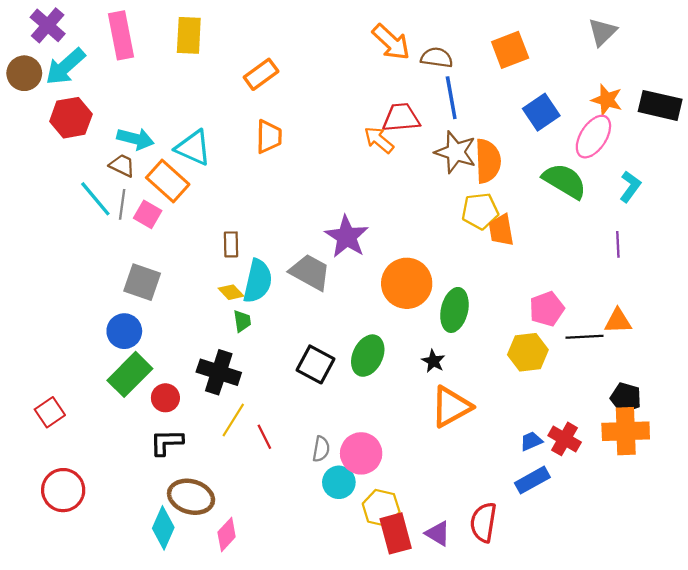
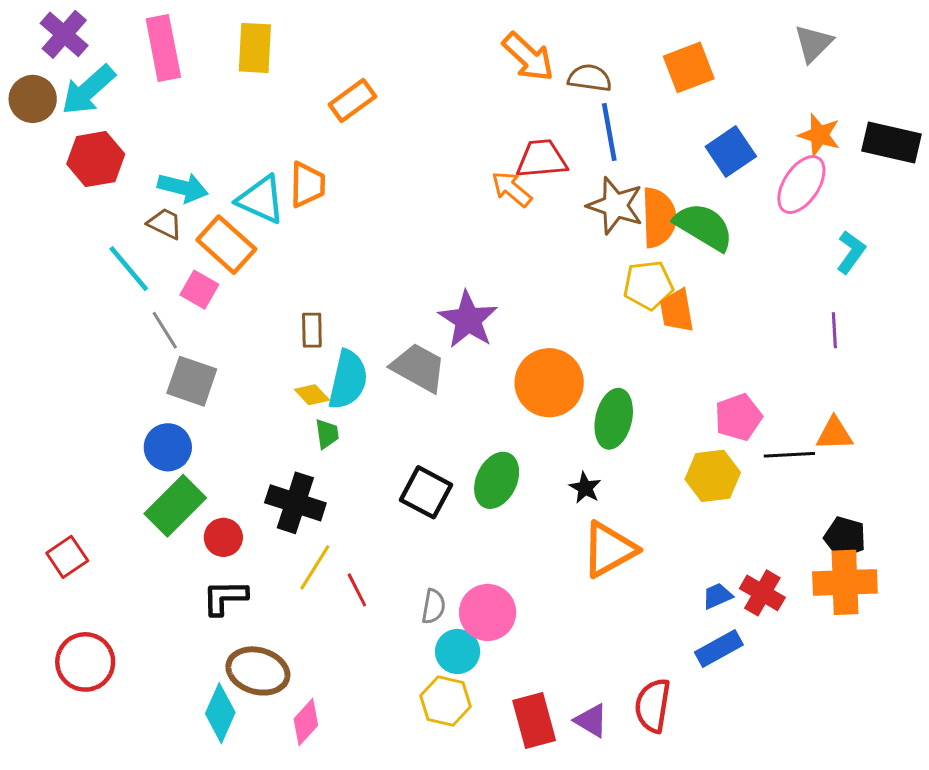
orange trapezoid: (269, 137) -> (307, 185), moved
green semicircle: (565, 181) -> (704, 227), moved
gray line: (122, 204) -> (165, 330), moved, turned -40
yellow hexagon: (381, 508) -> (446, 701), moved

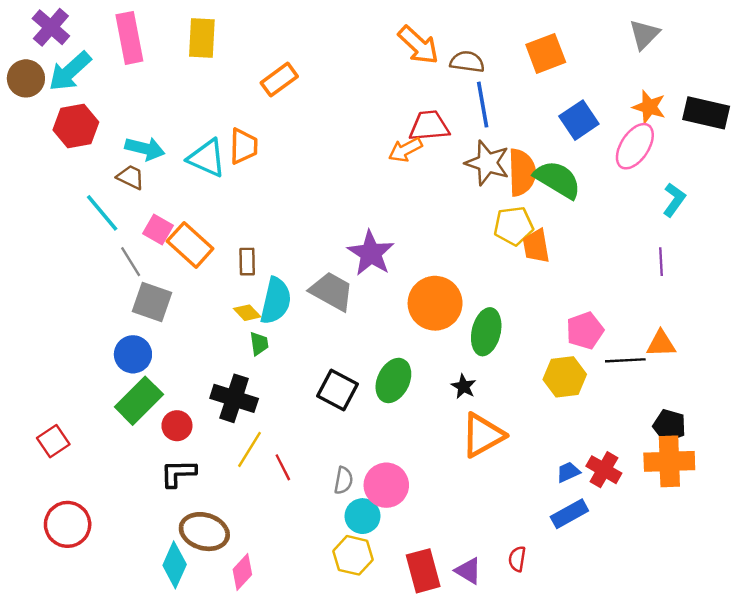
orange arrow: (512, 189) -> (405, 150), turned -68
orange rectangle: (226, 245) -> (190, 245), moved
red semicircle: (653, 706) -> (517, 559), size x0.6

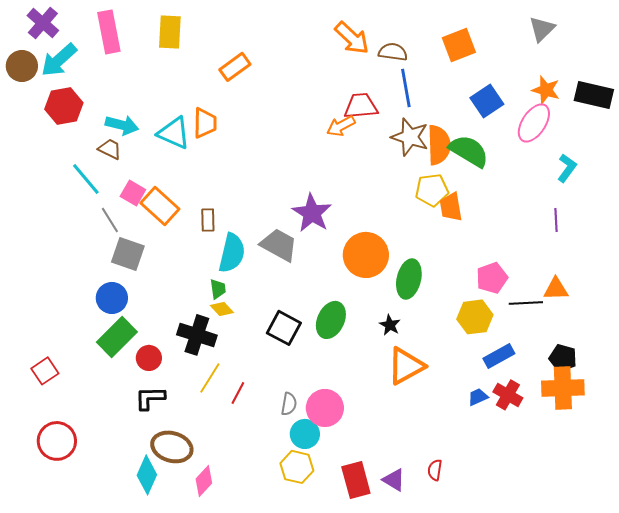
yellow diamond: (247, 313) -> (222, 309), moved
red line: (283, 467) -> (238, 393), turned 55
blue rectangle: (569, 514) -> (499, 356), moved

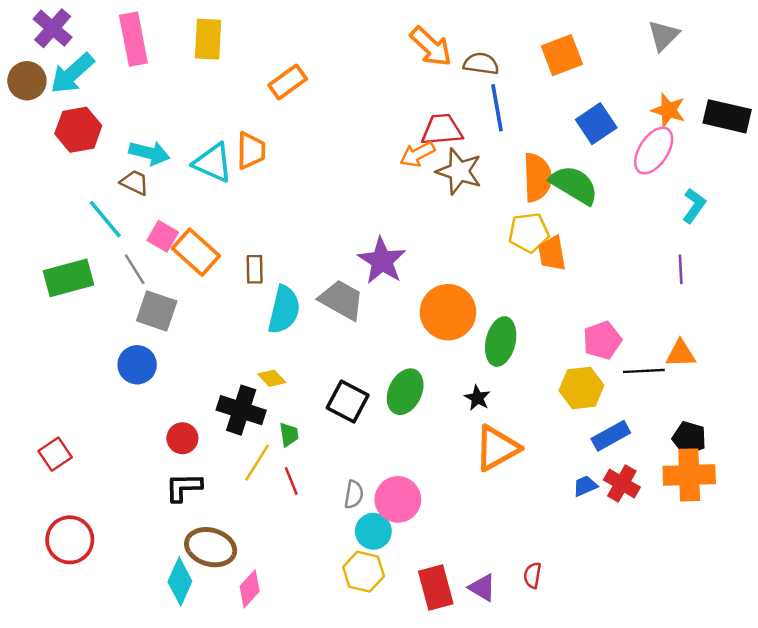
brown star: (410, 137) -> (459, 171), moved
green trapezoid: (218, 289) -> (289, 435), moved
green rectangle: (117, 337) -> (69, 278), moved, turned 30
red line: (238, 393) -> (291, 481), turned -50

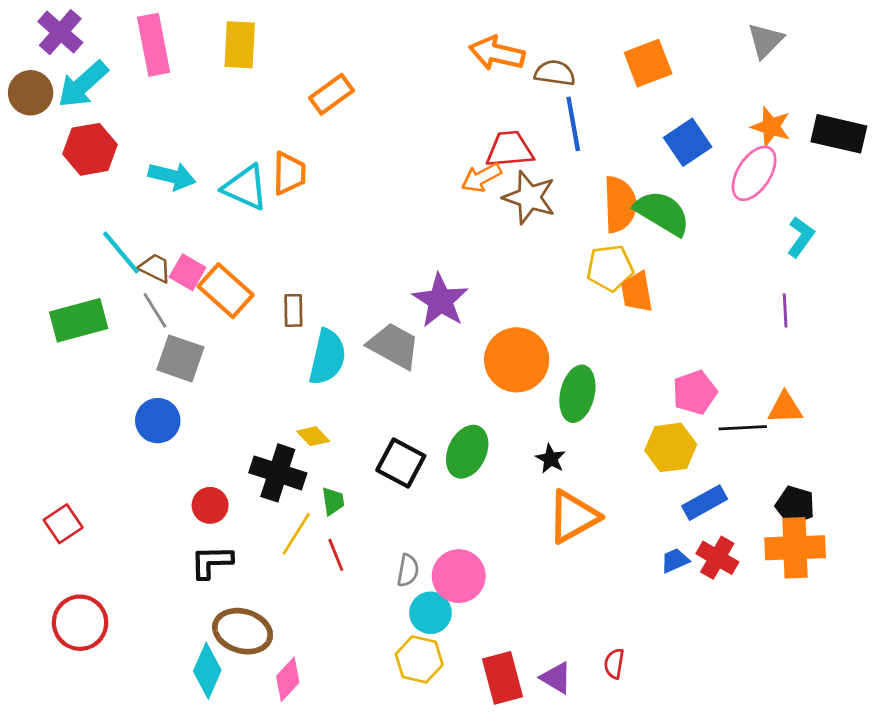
orange arrow: (431, 47) -> (497, 53), turned 150
brown trapezoid: (135, 182) -> (155, 268), moved

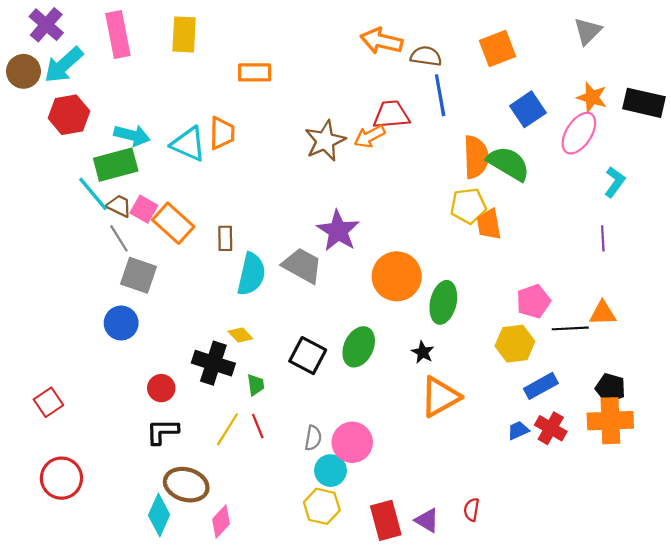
orange rectangle: (332, 94) -> (255, 72), turned 36
brown star: (529, 197) -> (325, 141), moved, turned 30
green rectangle: (79, 320) -> (116, 165), moved
yellow line: (296, 534) -> (227, 429), moved

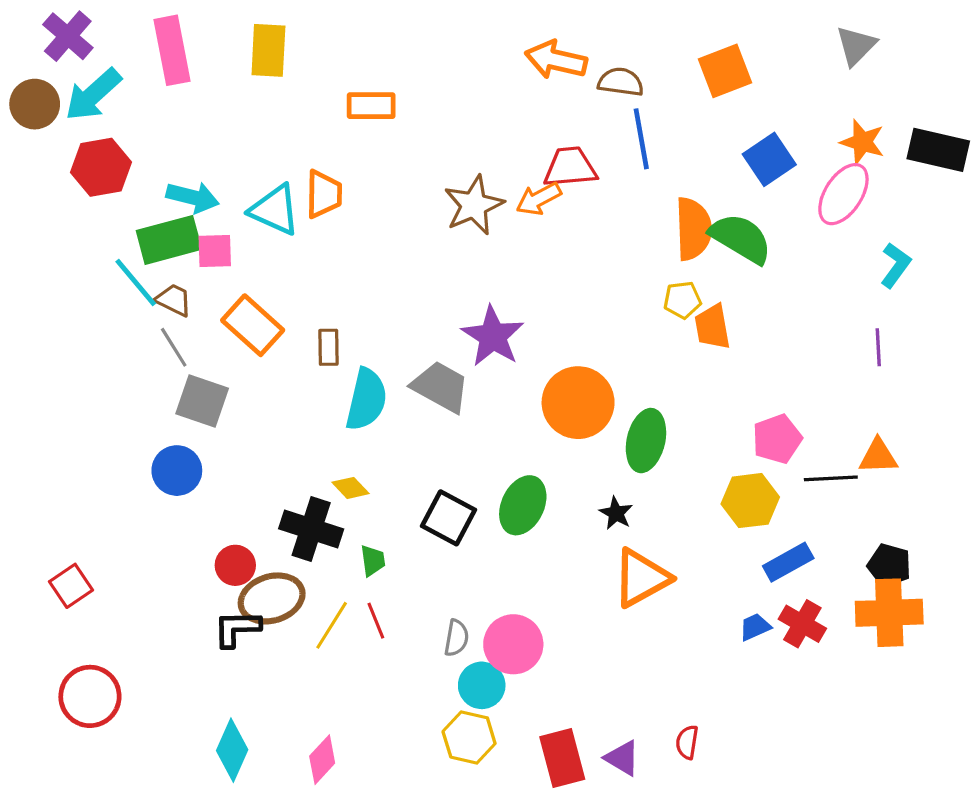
yellow pentagon: (468, 206) -> (682, 300), size x0.7
pink square: (144, 209) -> (215, 251), moved, turned -32
brown ellipse: (186, 485) -> (272, 598), moved, turned -33

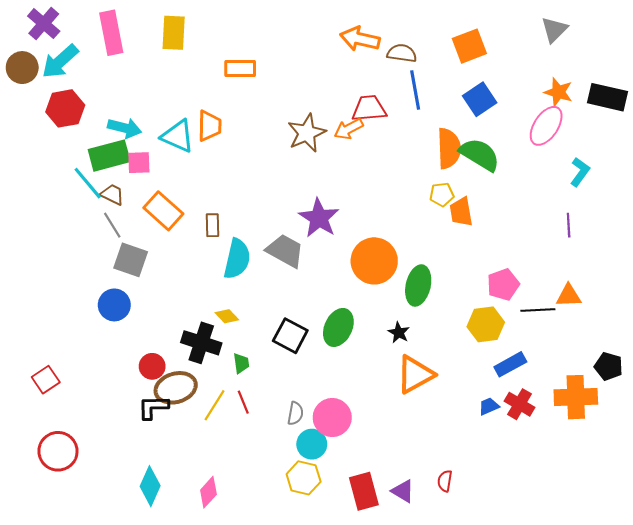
blue square: (769, 159) -> (480, 99), moved
black pentagon: (889, 565) -> (609, 366), moved

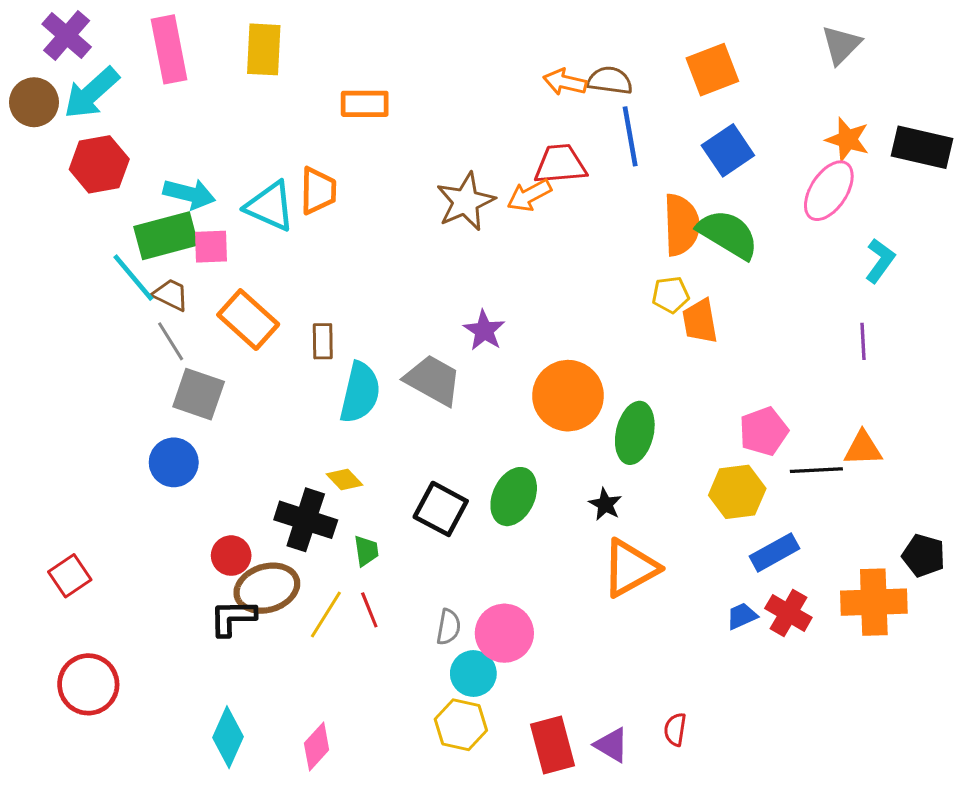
orange arrow: (360, 39) -> (565, 82), moved, size x0.7
purple star: (319, 218) -> (484, 330), size x0.7

